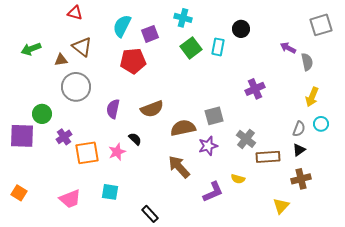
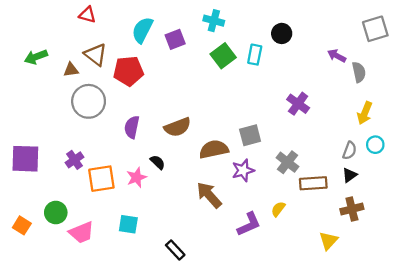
red pentagon: (133, 61) -> (128, 71), moved
purple cross: (255, 89) -> (298, 104), turned -30
green circle: (42, 114) -> (56, 213), moved
yellow semicircle: (238, 179) -> (278, 209), turned 112

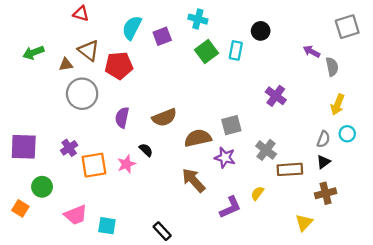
purple star: (243, 170) -> (225, 158), turned 30
green circle: (56, 213) -> (42, 187), moved
cyan square: (128, 224) -> (107, 226), moved

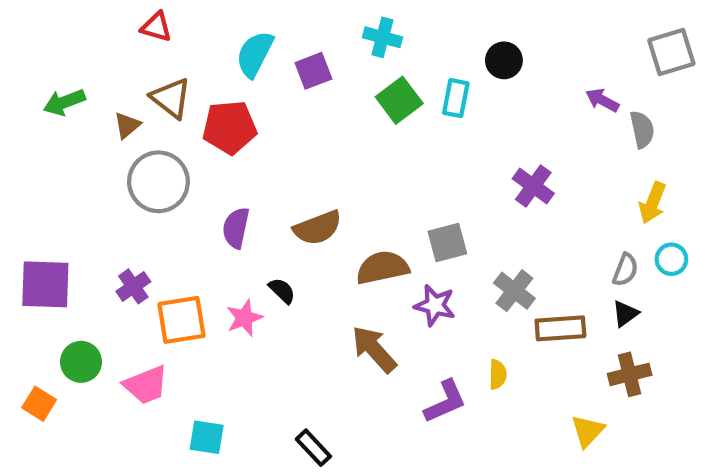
brown triangle: (66, 64) -> (127, 125), turned -32
yellow semicircle: (257, 193) -> (498, 374), turned 144
pink trapezoid: (76, 215) -> (146, 385), moved

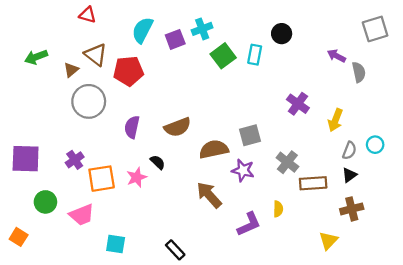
cyan cross: (382, 37) -> (202, 29), moved, turned -36
yellow arrow: (653, 203) -> (335, 120), moved
orange square: (39, 404) -> (19, 237), moved

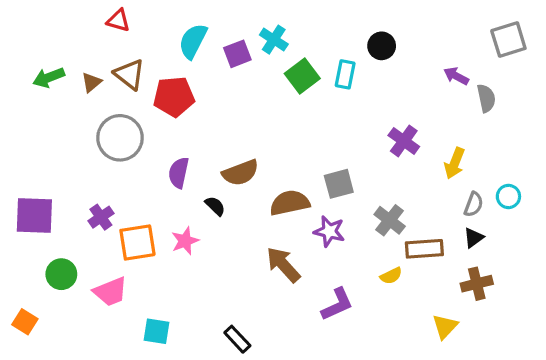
cyan cross: (202, 29) -> (274, 40), turned -36
brown triangle: (71, 70) -> (91, 82), moved
black semicircle: (158, 162) -> (215, 206), moved
yellow semicircle: (278, 209) -> (391, 276), moved, turned 63

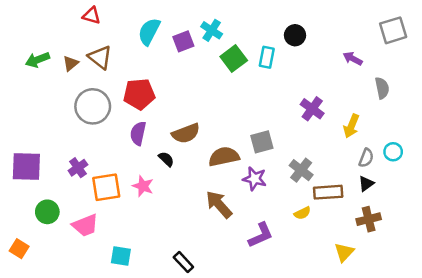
red pentagon: (174, 97) -> (139, 94), moved
gray semicircle: (486, 98) -> (382, 88), moved
pink star: (185, 241) -> (143, 186), turned -30

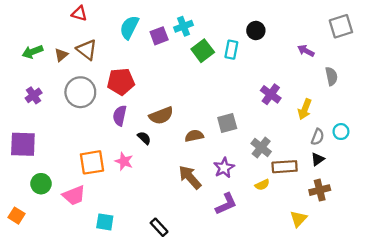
cyan cross: (212, 30) -> (184, 26), turned 36
brown semicircle: (224, 157) -> (194, 136), size x0.7
purple cross: (78, 168) -> (34, 95), moved
purple star: (255, 179) -> (224, 168), moved, turned 30

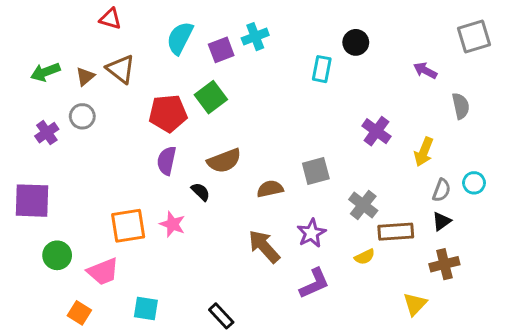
green square: (203, 51) -> (211, 97), moved
gray circle: (80, 92) -> (82, 116), moved, size x0.6
orange square: (17, 216) -> (79, 313), moved

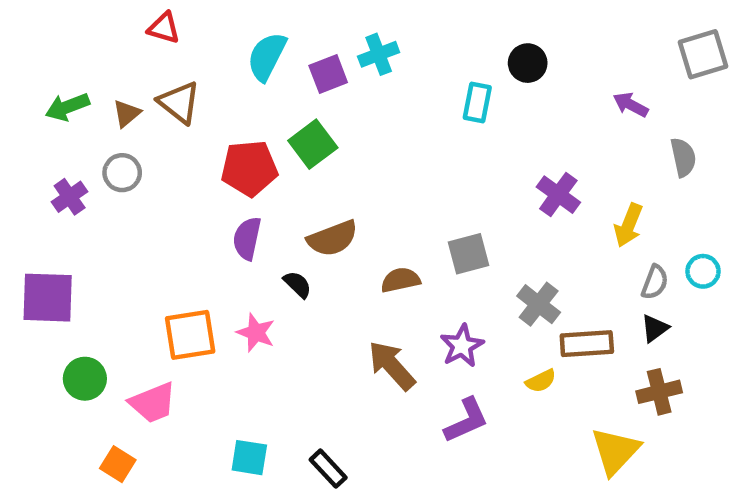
yellow triangle: (415, 304) -> (615, 451), size x1.4
cyan square: (146, 309) -> (249, 458), moved

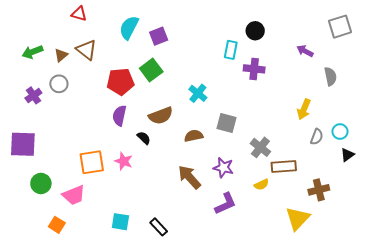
cyan cross: (379, 54) -> (198, 93), moved, turned -30
purple cross: (558, 195) -> (254, 69), moved, turned -30
gray square: (468, 254) -> (227, 123), turned 30
black triangle: (655, 328) -> (347, 155), moved
purple star: (462, 346) -> (223, 168), turned -30

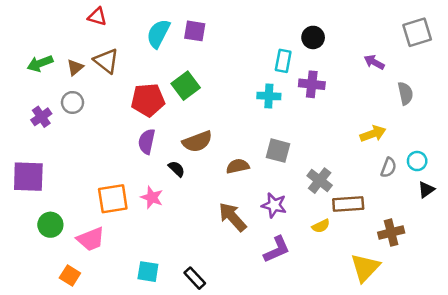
purple square: (159, 36) -> (195, 31), moved, turned 30
cyan cross: (198, 93) -> (269, 96), moved, turned -36
yellow arrow: (304, 109) -> (373, 134), turned -132

